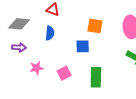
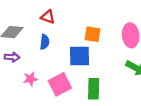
blue square: (83, 46) -> (79, 56), size x1.5
pink square: (64, 73) -> (60, 84), size x1.5

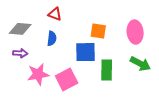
pink star: (30, 79) -> (38, 74), size x1.5
green rectangle: (94, 89) -> (107, 70), moved

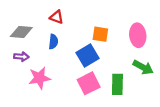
blue square: (86, 52) -> (88, 56), turned -30
green rectangle: (107, 70) -> (117, 84), moved
pink square: (67, 79) -> (89, 83), moved

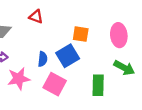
blue semicircle: (53, 42) -> (43, 59), moved
pink square: (89, 83) -> (55, 84), moved, turned -35

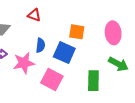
blue square: (68, 56) -> (64, 53), turned -35
blue semicircle: (43, 59) -> (40, 45), moved
pink star: (19, 79) -> (24, 63), moved

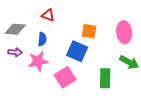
blue semicircle: (40, 45) -> (42, 39), moved
pink square: (52, 80) -> (65, 77), turned 30

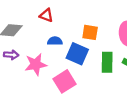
blue semicircle: (42, 39) -> (55, 41), moved, turned -96
green rectangle: (105, 78) -> (107, 62), moved

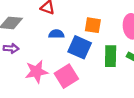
pink star: (36, 64) -> (36, 72), moved

